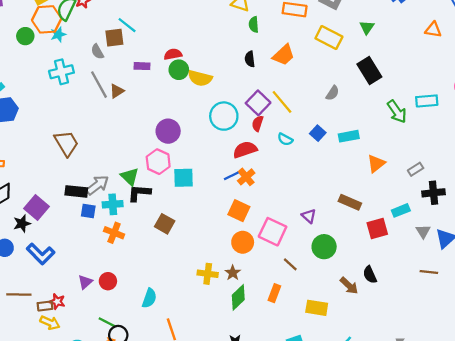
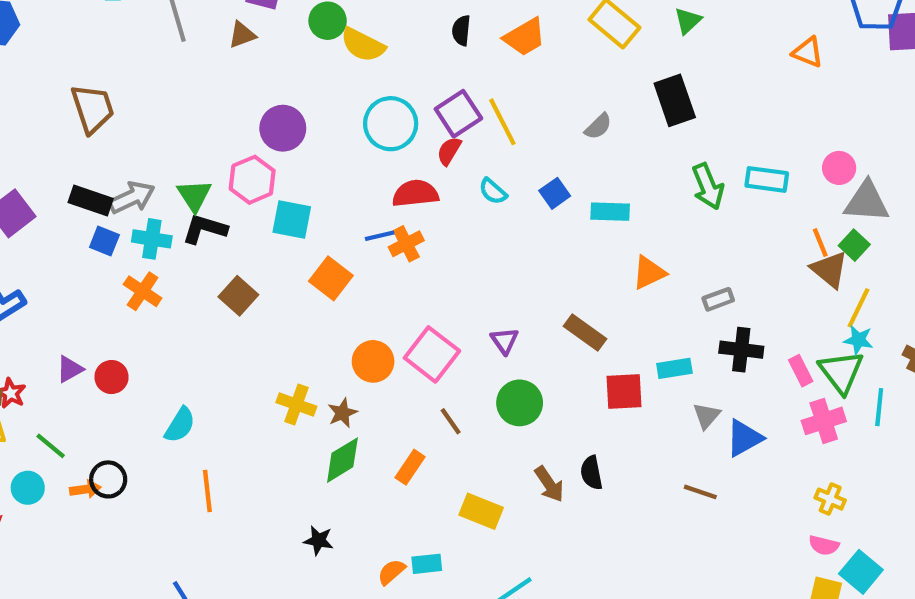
brown triangle: (117, 91) -> (242, 35), moved
orange square: (239, 211) -> (331, 278), moved
green line: (107, 322) -> (51, 446), moved

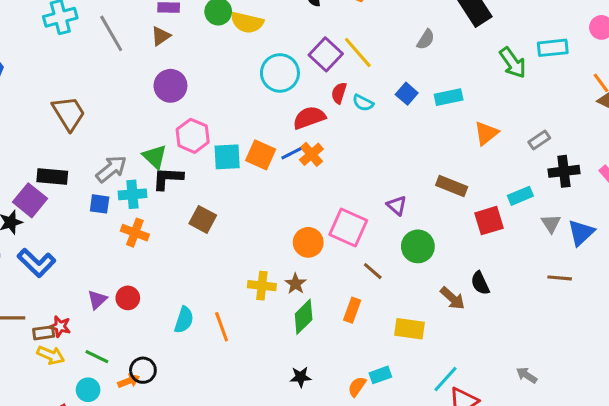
purple circle: (283, 128) -> (170, 86), moved
red semicircle: (449, 151) -> (339, 93), moved
black rectangle: (91, 200) -> (52, 177), moved
orange square: (331, 278) -> (261, 155), moved
orange line: (207, 491) -> (222, 327), moved

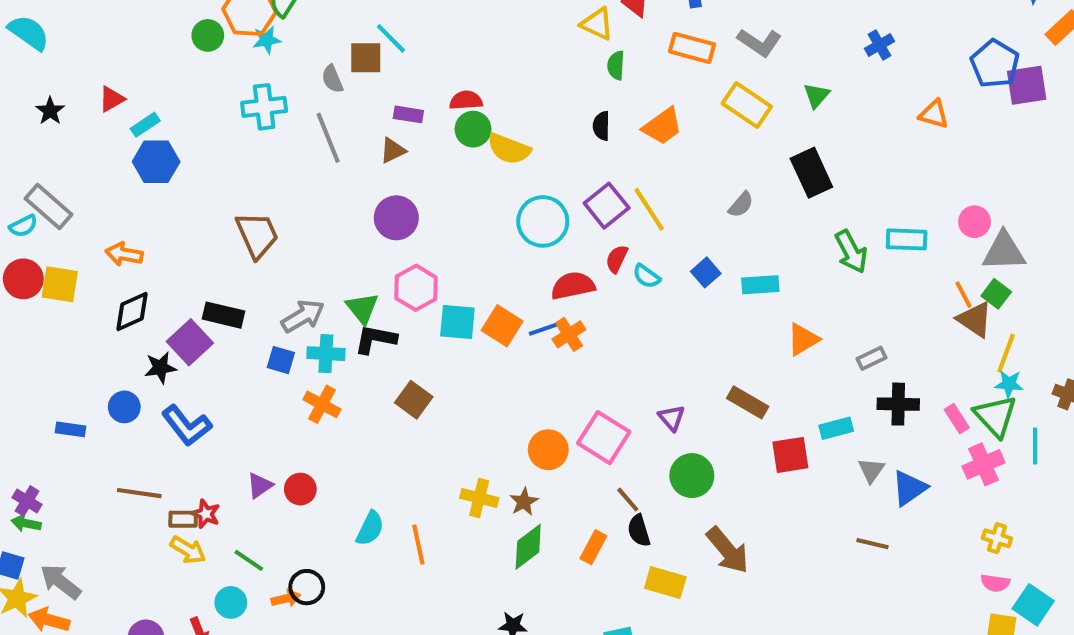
black semicircle: (480, 283) -> (639, 531), moved
brown arrow: (452, 298) -> (728, 550), size x1.4

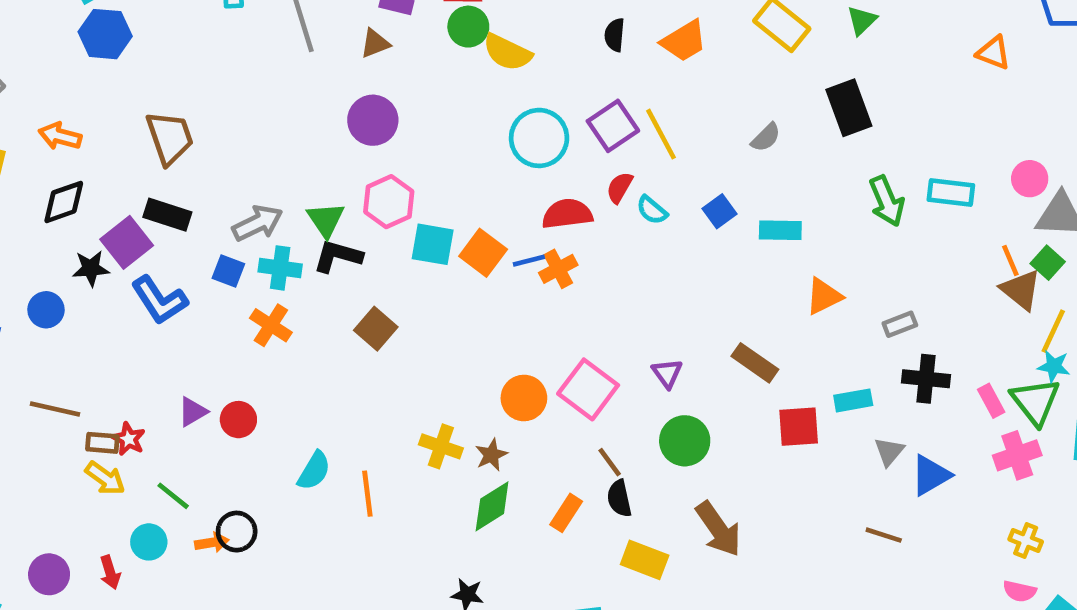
brown trapezoid: (257, 235) -> (170, 138), moved
blue L-shape: (187, 426) -> (159, 300), moved

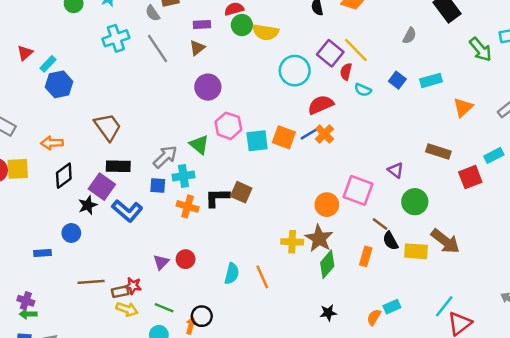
red semicircle: (620, 187) -> (346, 72), moved
black L-shape: (338, 256) -> (217, 198), moved
brown star: (491, 455) -> (319, 238), size x1.6
orange arrow: (212, 543) -> (191, 326), turned -49
yellow rectangle: (645, 560) -> (416, 251), moved

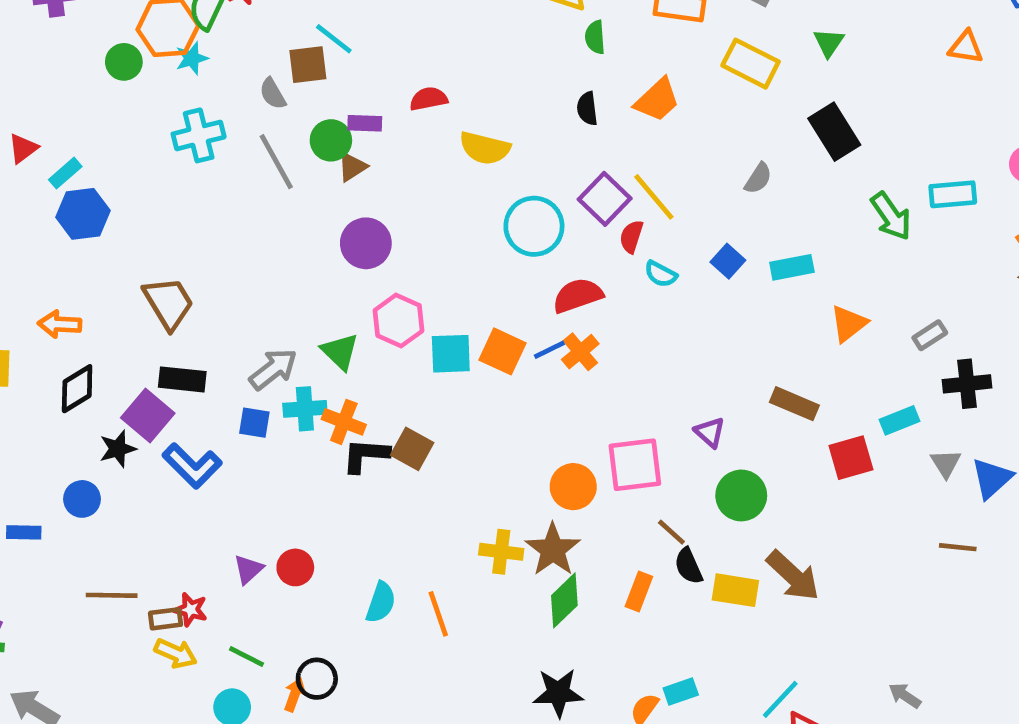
green circle: (242, 25) -> (331, 140), moved
pink square: (358, 190) -> (635, 465), turned -32
orange cross: (188, 206) -> (344, 422), moved
black star: (328, 313) -> (558, 693), size x1.5

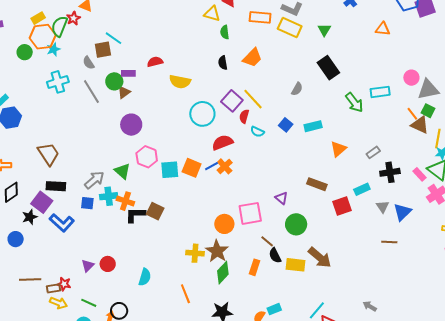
yellow rectangle: (751, 64) -> (290, 27), moved
orange line: (438, 614) -> (185, 294), moved

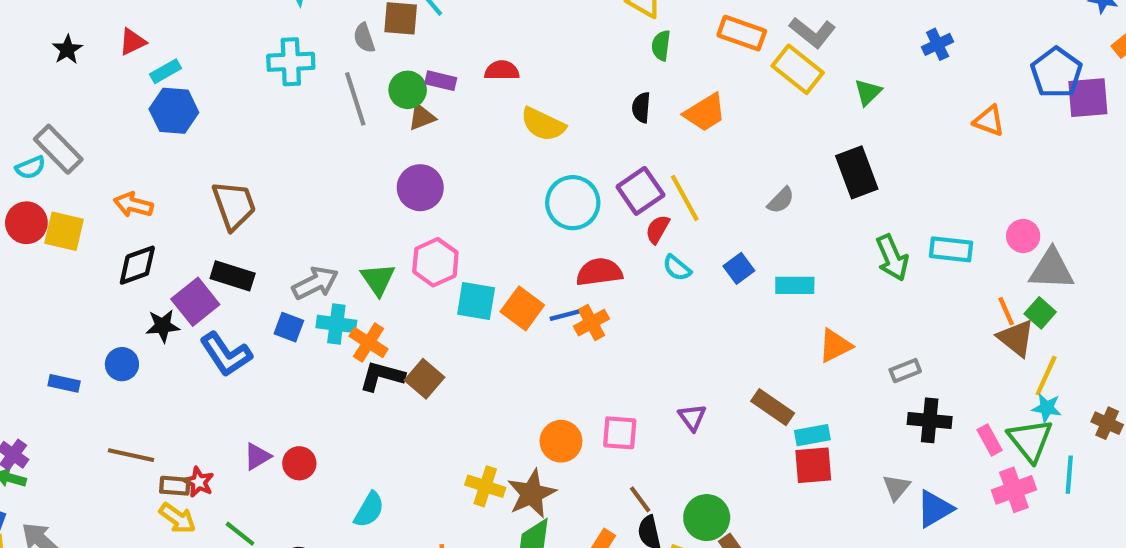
cyan rectangle: (362, 189) -> (812, 435), moved
pink square: (250, 213) -> (620, 433), size x0.7
green circle: (296, 224) -> (707, 518), moved

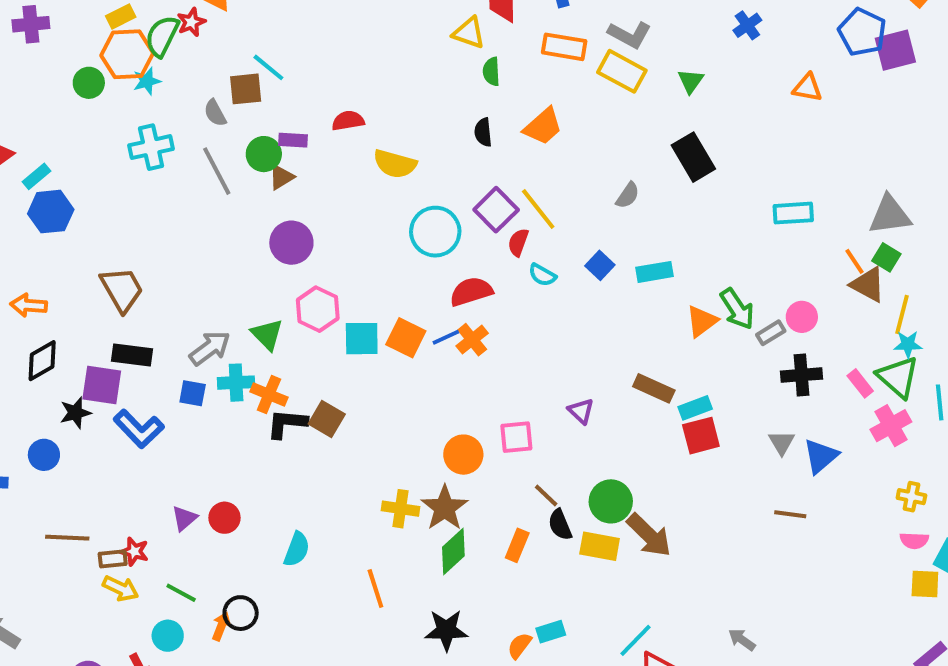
pink circle: (1023, 236) -> (802, 317), moved
green arrow: (892, 258) -> (737, 309), moved
purple square: (195, 302) -> (102, 385), turned -33

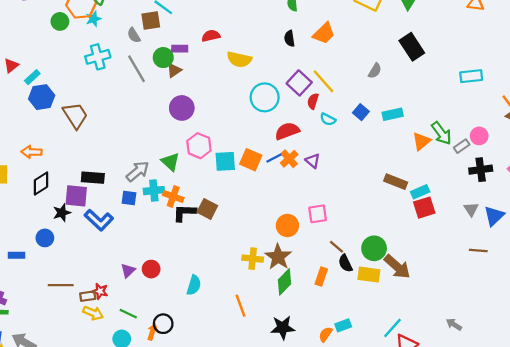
brown trapezoid: (122, 289) -> (75, 115), moved
purple triangle: (581, 411) -> (313, 161), moved

